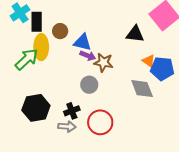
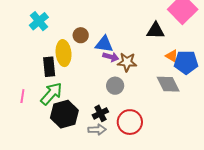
black rectangle: (37, 22) -> (49, 67), moved
green arrow: (27, 59) -> (51, 94), moved

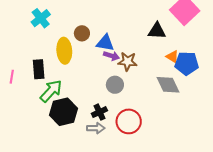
black rectangle: (49, 67) -> (39, 69), moved
pink line: (22, 96) -> (12, 77), moved

